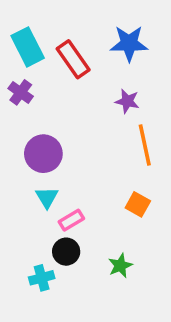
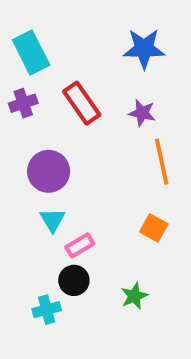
red rectangle: (73, 59) -> (82, 103), moved
purple cross: (21, 92) -> (23, 103), turned 35

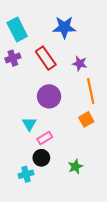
blue star: (144, 49) -> (64, 27), moved
purple circle: (49, 171) -> (49, 96), moved
orange square: (154, 228) -> (86, 119), moved, turned 32

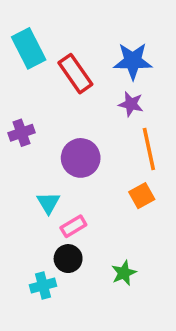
blue star: (64, 27) -> (133, 61), moved
purple cross: (13, 58) -> (21, 133), moved
red rectangle: (46, 58) -> (75, 74), moved

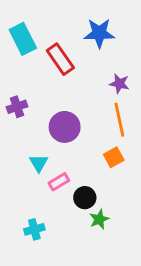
blue star: (133, 61) -> (99, 33), moved
purple star: (131, 104) -> (119, 84), moved
black circle: (68, 259) -> (85, 198), moved

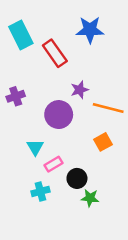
purple star: (119, 84) -> (80, 90), moved, turned -30
orange line: (119, 120) -> (108, 108), turned -64
green star: (99, 219) -> (90, 198), turned 30
cyan cross: (34, 229) -> (40, 191), moved

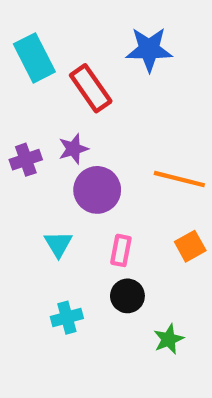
purple star: (80, 90) -> (73, 149), moved
orange square: (103, 142) -> (190, 246), moved
pink rectangle: (53, 164) -> (121, 250), moved, turned -48
green star: (90, 198) -> (169, 339), moved, turned -30

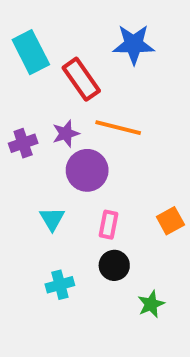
orange line: (179, 179) -> (118, 128), moved

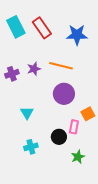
blue star: (134, 44) -> (77, 35), moved
red rectangle: (81, 79) -> (42, 28), moved
purple circle: (87, 170) -> (64, 94), moved
pink rectangle: (108, 225) -> (74, 127), moved

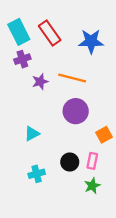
purple cross: (12, 74) -> (22, 59), moved
cyan triangle: (27, 113) -> (32, 134), turned 32
pink rectangle: (74, 127) -> (92, 161), moved

